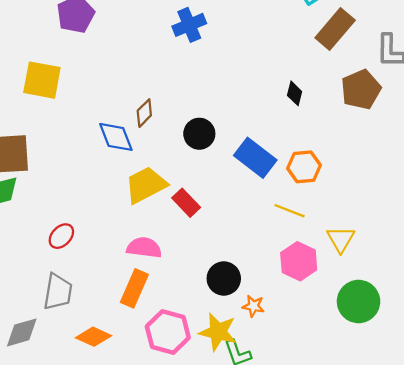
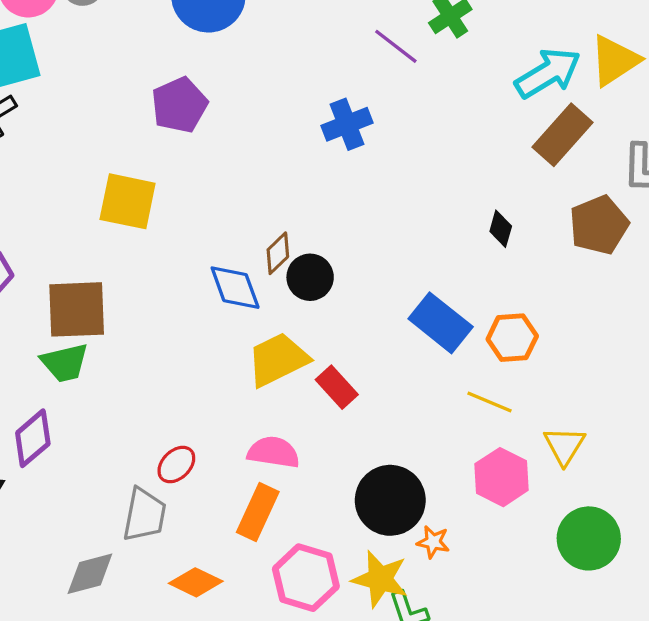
black circle: (199, 134) -> (310, 277), moved
red ellipse: (61, 236) -> (176, 465), moved
black circle: (224, 279) -> (390, 500), size x1.4

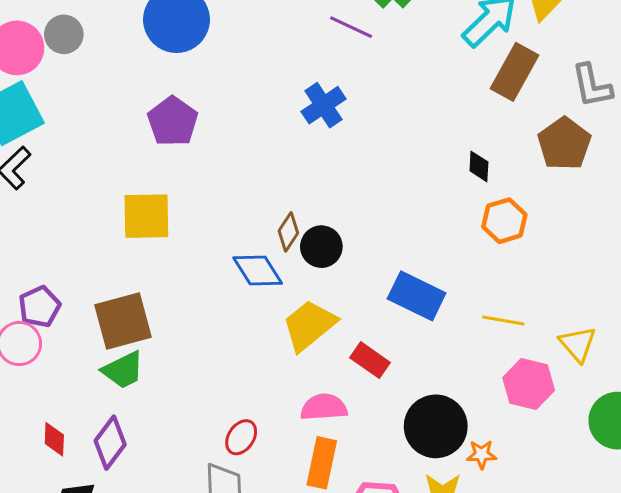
blue rectangle: (441, 323) -> (417, 296), moved
orange hexagon: (512, 338) -> (504, 221), moved
red rectangle: (337, 387) -> (370, 360), moved

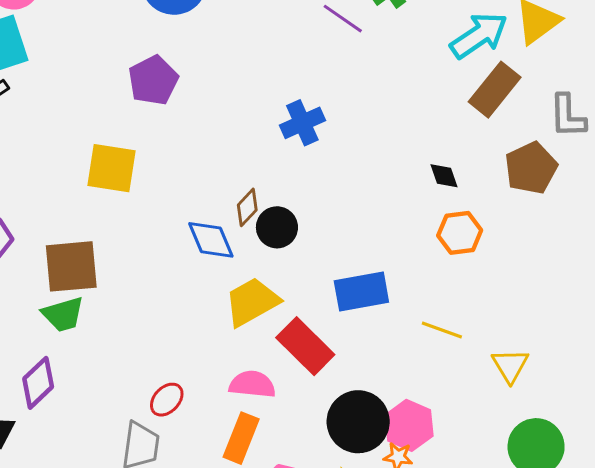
blue cross: (323, 105) -> (302, 123), moved
black diamond: (479, 166) -> (444, 176), turned -32
blue rectangle: (417, 296) -> (361, 291), turned -46
red rectangle: (370, 360) -> (305, 346), size x1.5
pink hexagon: (529, 384) -> (409, 425), moved

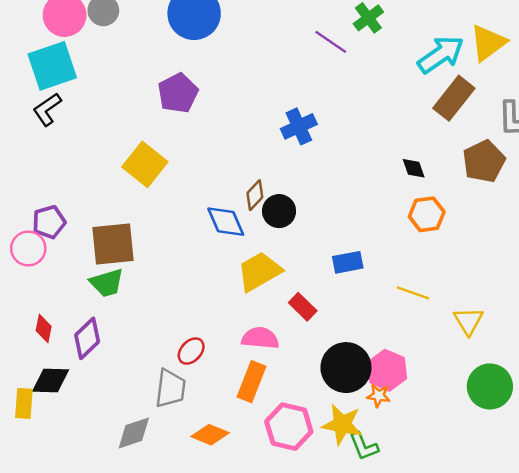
yellow square: (112, 168) -> (145, 164), turned 30
blue rectangle: (361, 291) -> (348, 262), size x0.7
red rectangle: (305, 346) -> (303, 307), size x0.6

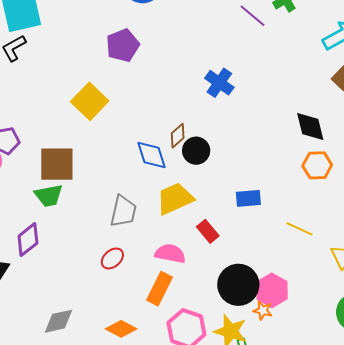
blue cross: (299, 126) -> (219, 83), turned -36
black diamond: (414, 168) -> (310, 126), size x1.6
gray trapezoid: (170, 388) -> (123, 211), moved

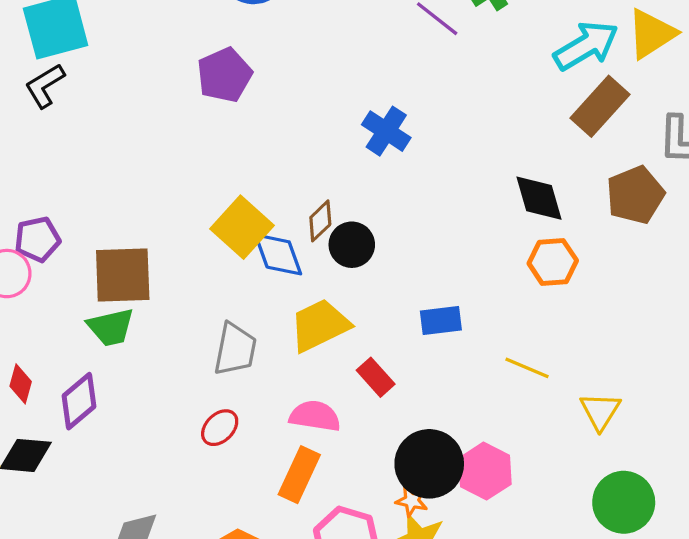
yellow square: (90, 101) -> (242, 227), moved
orange star: (263, 310) -> (412, 501), moved

